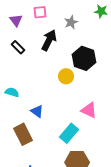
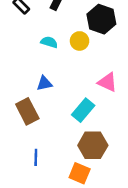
cyan semicircle: (12, 92) -> (49, 42), moved
blue triangle: (37, 111) -> (44, 83), turned -48

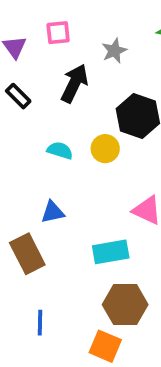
cyan rectangle: (83, 110) -> (111, 252), turned 40

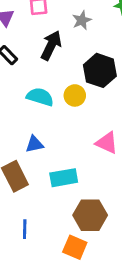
cyan semicircle: (60, 150) -> (40, 97), size x1.4
cyan rectangle: (111, 252) -> (64, 178), moved

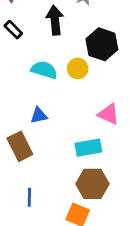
black arrow: (51, 45) -> (55, 20), turned -32
cyan rectangle: (64, 178) -> (88, 148), moved

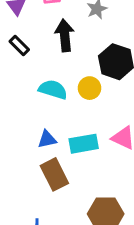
brown rectangle: (20, 146) -> (54, 174), moved
cyan rectangle: (88, 148) -> (84, 144), moved

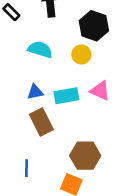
yellow circle: (90, 88) -> (81, 54), moved

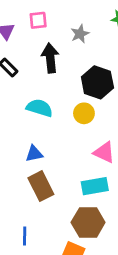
cyan rectangle: (66, 96) -> (95, 186), moved

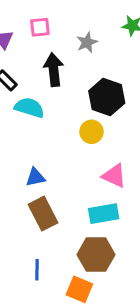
cyan semicircle: (39, 108) -> (29, 108), moved
blue line: (25, 236) -> (37, 270), moved

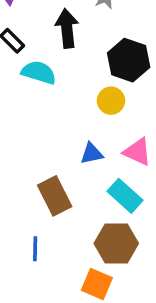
blue triangle: (35, 177) -> (92, 154), moved
cyan rectangle: (104, 214) -> (125, 196), turned 52
blue line: (37, 270) -> (35, 249), moved

